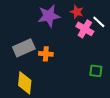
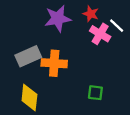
orange cross: (46, 54) -> (54, 63), size x1.5
green square: (96, 71) -> (95, 93), moved

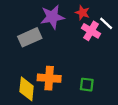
gray rectangle: (28, 56) -> (30, 37), moved
orange cross: (54, 63) -> (49, 78), moved

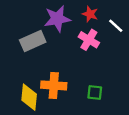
pink cross: (91, 31) -> (89, 40), moved

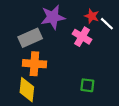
red star: (90, 14) -> (92, 16), moved
orange cross: (54, 85) -> (34, 64), moved

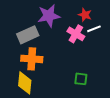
white line: (107, 24) -> (94, 29), moved, turned -64

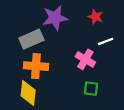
white line: (94, 29) -> (106, 41), moved
pink cross: (76, 34) -> (85, 59), moved

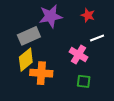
orange cross: (36, 66) -> (41, 73), moved
yellow diamond: (28, 93) -> (26, 60), moved, turned 45

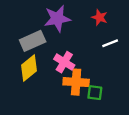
pink cross: (79, 55) -> (64, 62), moved
orange cross: (41, 73) -> (76, 82), moved

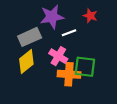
white line: (110, 43) -> (69, 33), moved
green square: (95, 93) -> (85, 67), moved, size x1.5

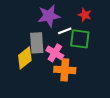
gray rectangle: (30, 37) -> (37, 43), moved, turned -70
green square: (85, 67) -> (80, 39), moved

